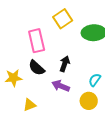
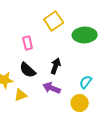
pink rectangle: (37, 41) -> (28, 43), size x0.6
yellow triangle: (30, 105) -> (21, 95), moved

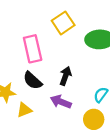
pink rectangle: (28, 43) -> (33, 49), size x1.6

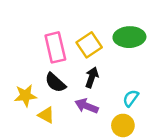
yellow square: (63, 23) -> (89, 45), moved
yellow triangle: (24, 110) -> (46, 115), turned 49

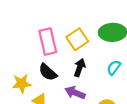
cyan semicircle: (131, 98) -> (114, 68), moved

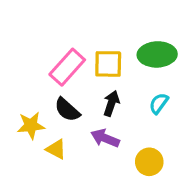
yellow square: (77, 39) -> (108, 64), turned 35
pink rectangle: (48, 41) -> (67, 67), turned 55

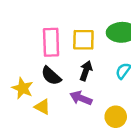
pink rectangle: (67, 67) -> (51, 42), turned -44
yellow star: (31, 126) -> (23, 88), turned 30

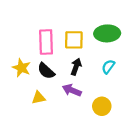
yellow star: (23, 88) -> (21, 68), moved
yellow triangle: (42, 107) -> (39, 98), turned -40

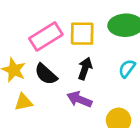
pink rectangle: (46, 42) -> (46, 36), turned 60
yellow triangle: (39, 98) -> (23, 102), moved

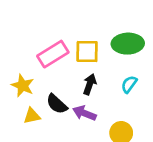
black semicircle: (46, 74) -> (57, 104), moved

